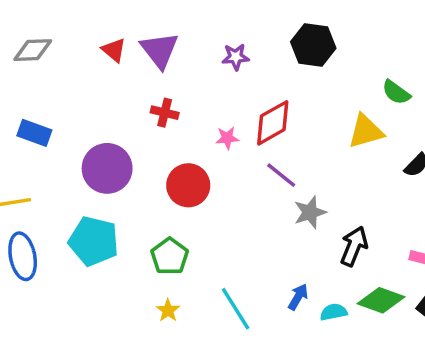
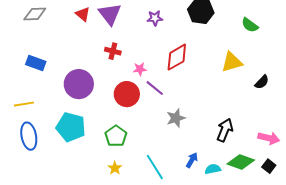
green semicircle: (396, 92) -> (250, 25), moved
pink star: (227, 138) -> (140, 69), moved
purple line: (281, 175) -> (155, 88), moved
gray star: (310, 212) -> (176, 118), moved

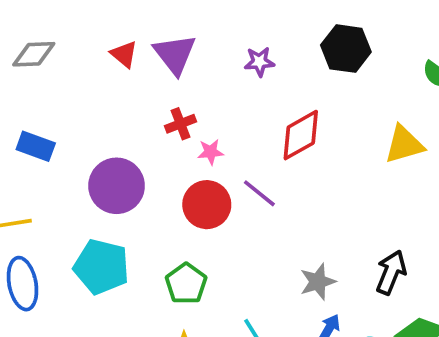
red cross: (113, 51) -> (180, 124), turned -35
pink star: (140, 69) -> (211, 152), moved
gray star: (176, 118) -> (318, 282), moved

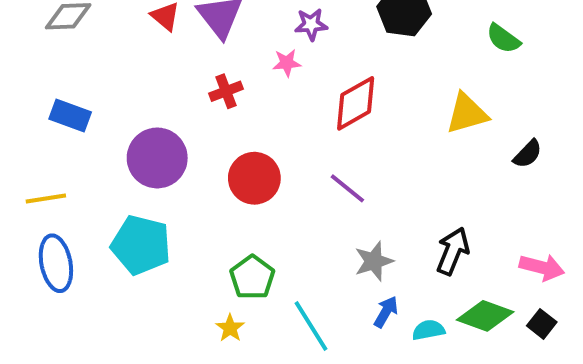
pink star: (211, 152) -> (287, 63), moved
purple line: (259, 193) -> (347, 188), moved
green pentagon: (186, 284) -> (252, 277), moved

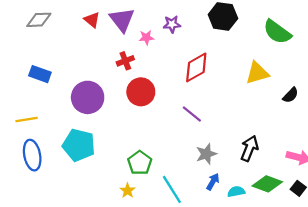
green semicircle: (503, 39) -> (277, 32), size x1.5
pink star: (287, 63) -> (146, 38), moved
red circle: (254, 178) -> (141, 92), moved

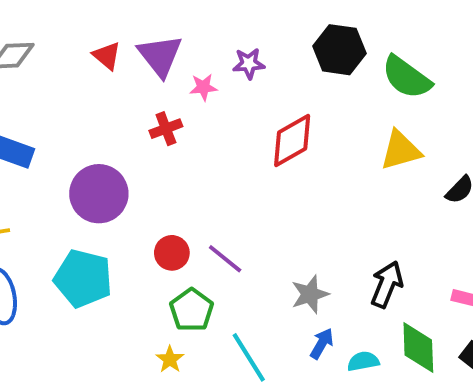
green semicircle: (277, 32) -> (407, 77), moved
red circle: (141, 92) -> (172, 253), moved, size x0.7
purple line: (192, 114) -> (225, 259), moved
green diamond: (267, 184) -> (418, 348), turned 68

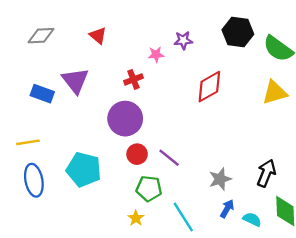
purple triangle: (160, 56) -> (75, 81), moved
purple circle: (99, 194) -> (125, 119), moved
green pentagon: (192, 310) -> (149, 189), turned -30
cyan semicircle: (363, 361) -> (252, 219), turned 36

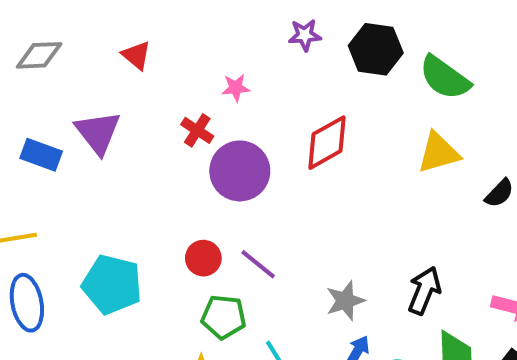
purple star: (183, 40) -> (305, 35), moved
red cross: (133, 79) -> (197, 130), turned -36
purple circle: (125, 119) -> (240, 171), moved

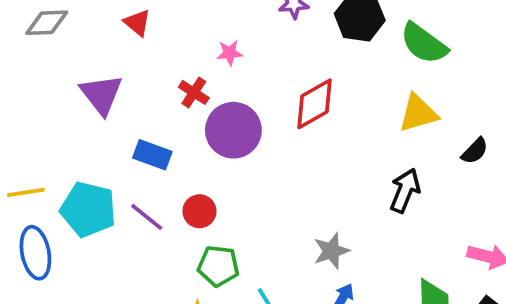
blue rectangle: (41, 155) -> (152, 155), moved
purple line: (258, 264) -> (147, 217), moved
cyan pentagon: (112, 284) -> (88, 209), moved
black arrow: (424, 291) -> (405, 191), moved

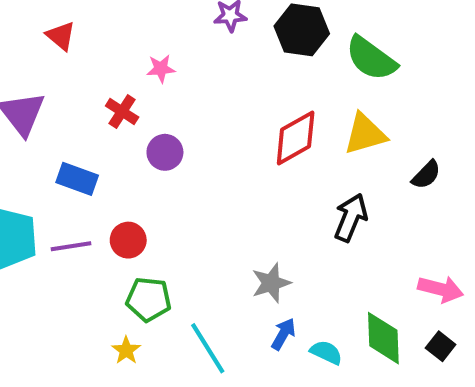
red diamond: (314, 104) -> (296, 138), moved
purple circle: (233, 130) -> (165, 152), size x0.6
purple line: (147, 217) -> (71, 246), turned -48

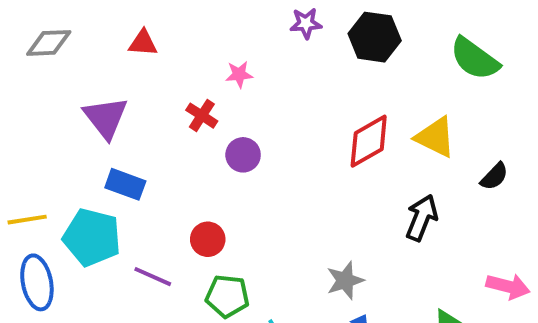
red triangle: (61, 36) -> (143, 43), turned -36
green semicircle: (371, 58) -> (475, 59), moved
yellow triangle: (365, 134) -> (435, 137), turned 42
blue rectangle: (77, 179) -> (125, 184), moved
purple line: (71, 246) -> (153, 277), moved, turned 33

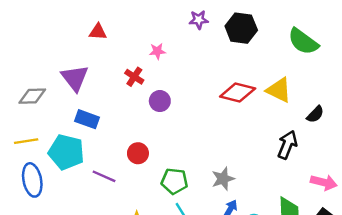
gray diamond: (49, 43) -> (32, 96), moved
red diamond: (369, 141) -> (238, 93), turned 44
black arrow: (422, 218) -> (287, 145), moved
green pentagon: (227, 296) -> (174, 181), moved

